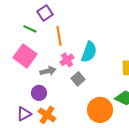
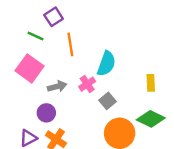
pink cross: (67, 60) -> (87, 84), moved
gray square: (78, 79) -> (108, 101), moved

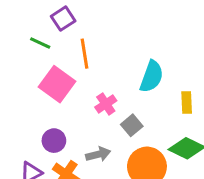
cyan semicircle: (106, 64) -> (152, 77), moved
pink square: (30, 68) -> (57, 84), moved
gray arrow: (57, 86) -> (98, 154), moved

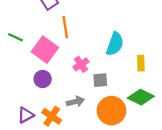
green line: (40, 43) -> (16, 37), moved
gray square: (132, 125) -> (100, 80), turned 35
purple circle: (54, 141) -> (43, 79), moved

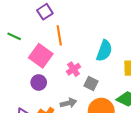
green line: (16, 37) -> (14, 36), moved
gray square: (100, 80) -> (91, 83), turned 32

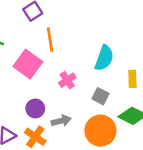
purple circle: (39, 82) -> (35, 108), moved
gray square: (91, 83) -> (100, 96), moved

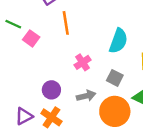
pink square: (28, 64) -> (31, 38), moved, size x0.6
gray arrow: (61, 121) -> (86, 96), moved

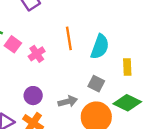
orange line: (66, 23) -> (69, 38), moved
pink cross: (83, 62) -> (37, 54), moved

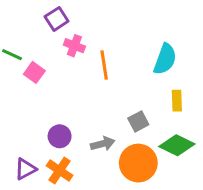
cyan semicircle: (100, 47) -> (165, 59), moved
pink cross: (37, 54) -> (74, 46), moved, turned -35
gray square: (96, 84) -> (138, 121), turned 35

